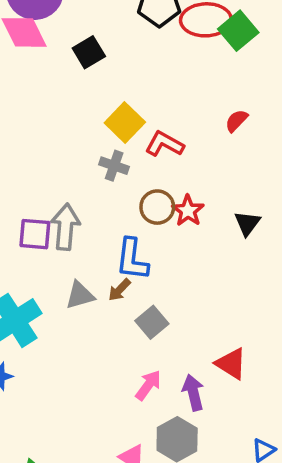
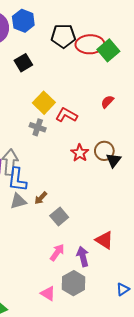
brown circle: (157, 207) -> (104, 151), moved
blue L-shape: (132, 259) -> (17, 180), moved

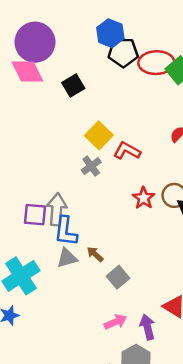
blue hexagon: (23, 21) -> (110, 33), moved
gray cross: (38, 127) -> (91, 166), turned 35
brown arrow: (41, 198) -> (95, 254), turned 88
pink arrow: (57, 252) -> (115, 322), turned 30

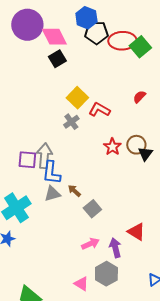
pink diamond: (27, 72) -> (54, 37), moved

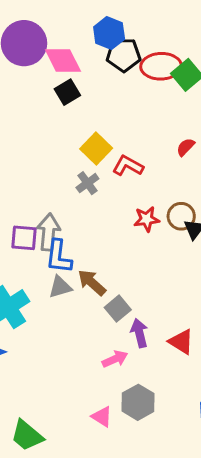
red star: (112, 147) -> (147, 219), turned 30
brown arrow: (74, 191) -> (92, 283), size x1.5
purple arrow: (115, 248) -> (139, 333), moved

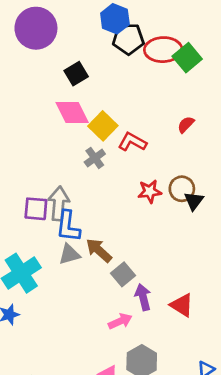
pink diamond: (63, 60) -> (72, 112), moved

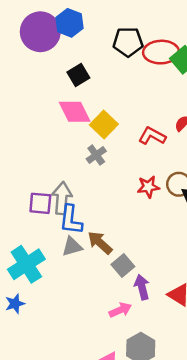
blue hexagon: (115, 19) -> (70, 23), moved
red L-shape: (132, 142) -> (152, 136), moved

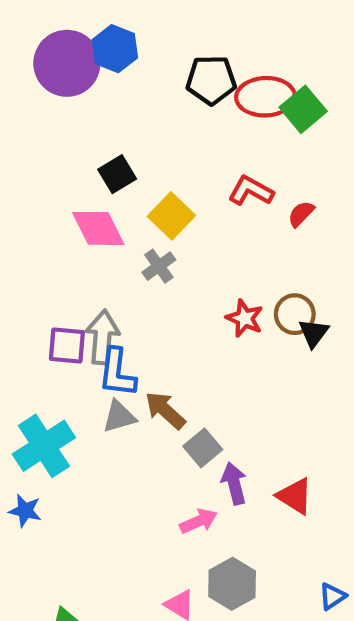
black square: (78, 75) -> (117, 174), moved
pink diamond: (75, 112) -> (98, 228), moved
red L-shape: (152, 136) -> (251, 191), moved
red star: (148, 187) -> (245, 318), turned 30
blue star: (15, 304) -> (25, 511), turned 30

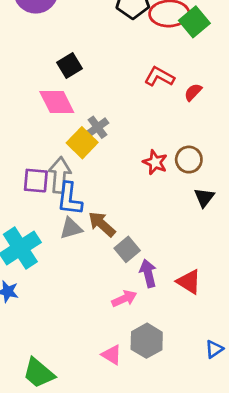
yellow square: (171, 216) -> (82, 143), moved
black triangle: (314, 333) -> (204, 197), moved

